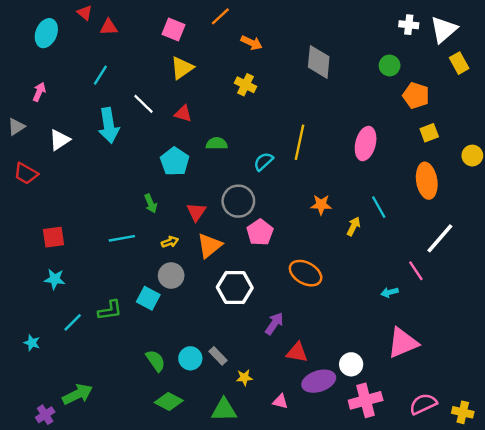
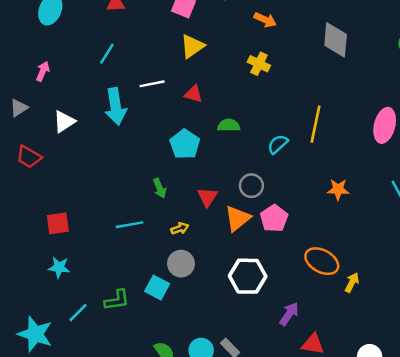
white line: (144, 104) -> (152, 84), turned -55
gray circle: (238, 201) -> (251, 186), size x0.7
yellow arrow: (354, 226) -> (352, 282), moved
orange triangle: (210, 246) -> (238, 218), moved
cyan star: (32, 343) -> (35, 334), size x2.0

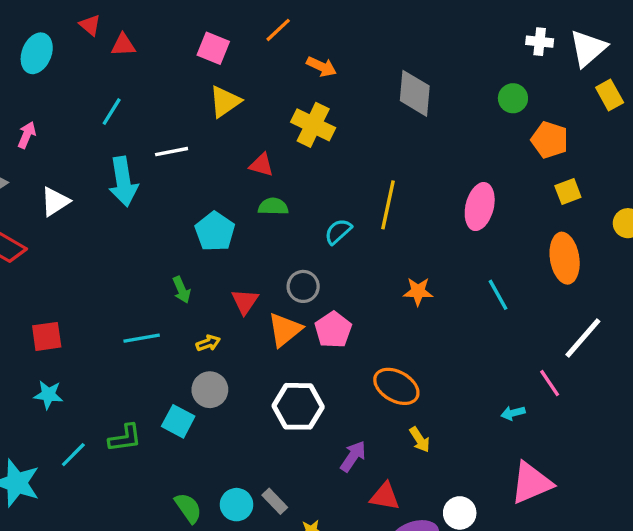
yellow cross: (259, 64) -> (313, 125), size x1.4
red triangle: (194, 94) -> (261, 165), moved
yellow arrow: (352, 282) -> (420, 440), moved, turned 120

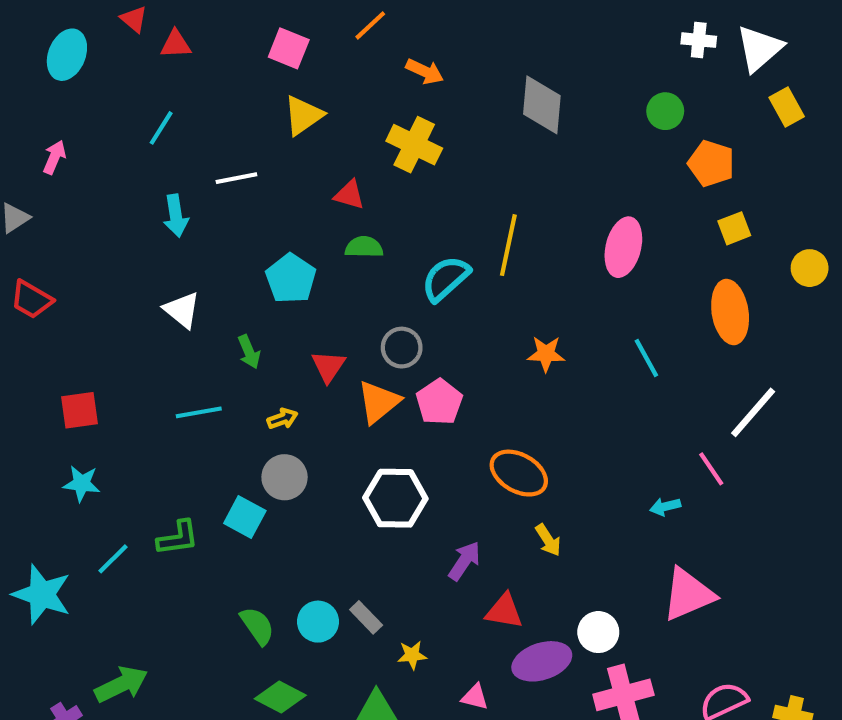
cyan arrow: (123, 182) -> (176, 216), size x0.7
white triangle: (55, 202) -> (182, 310), moved, turned -48
cyan semicircle: (338, 231) -> (446, 279), size x1.4

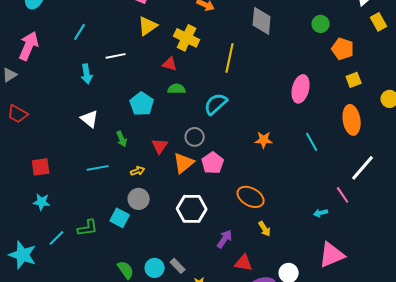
yellow cross: (414, 145) -> (187, 38), moved
pink arrow: (54, 157) -> (29, 46), size x1.8
yellow line: (508, 245) -> (230, 58), moved

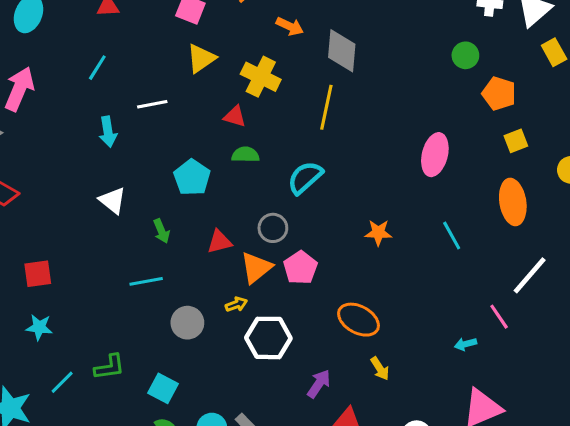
gray diamond: (262, 21) -> (342, 51), moved
red triangle: (160, 146) -> (219, 242), turned 42
cyan line: (98, 168) -> (146, 281), moved
yellow arrow: (138, 171) -> (236, 304), moved
cyan square: (120, 218) -> (163, 388), moved

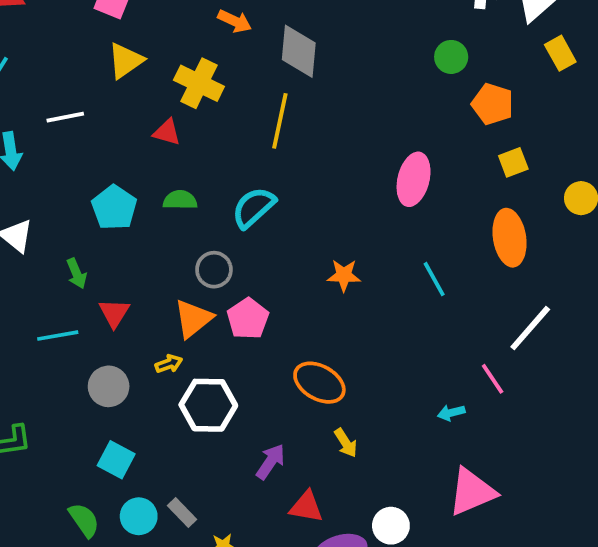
green semicircle: (245, 155) -> (180, 200), moved
red triangle: (219, 242) -> (114, 313), moved, turned -44
cyan square: (163, 388) -> (116, 460), moved

